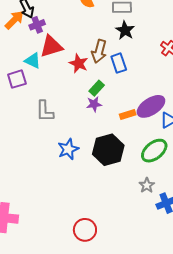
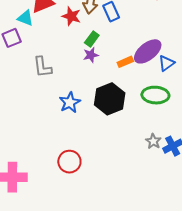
green ellipse: (154, 151) -> (155, 95), turned 48
gray star: (147, 185) -> (153, 141), moved
red circle: (85, 230) -> (69, 162), moved

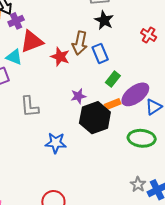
green rectangle: (92, 39) -> (113, 79), moved
black hexagon: (110, 99) -> (95, 118), moved
blue star: (70, 102) -> (56, 143), turned 30

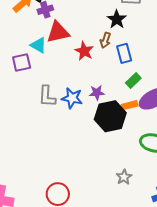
black star: (104, 20) -> (117, 19), moved
brown arrow: (80, 43) -> (105, 40), size x0.7
blue star: (56, 143) -> (72, 98), moved
gray star: (138, 184) -> (124, 177), moved

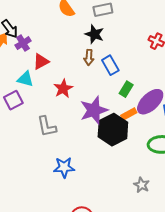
red triangle: (58, 32) -> (41, 62), size x0.7
red star: (84, 51) -> (63, 89), moved, turned 30
purple star: (97, 93) -> (94, 110), size x1.8
blue star: (72, 98) -> (64, 167), moved

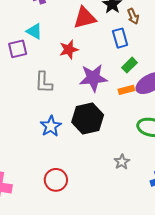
brown arrow: (89, 57) -> (133, 16), moved, turned -42
red triangle: (41, 62) -> (85, 18), moved, size x1.4
black hexagon: (113, 130) -> (88, 119), moved
blue star: (64, 167) -> (51, 126), turned 30

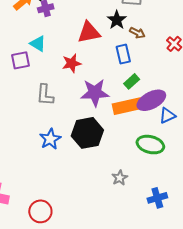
brown arrow: (133, 16) -> (137, 33), turned -42
orange rectangle: (126, 90) -> (127, 106), size x1.8
red circle: (56, 180) -> (40, 211), moved

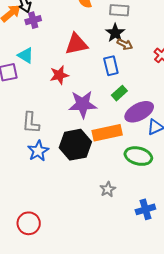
black star: (117, 20) -> (115, 33), moved
gray L-shape: (45, 95) -> (31, 123), moved
orange rectangle: (127, 106) -> (107, 133), moved

